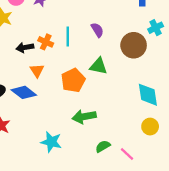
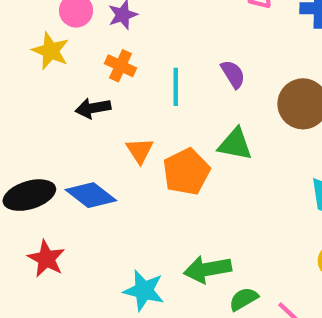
orange cross: (46, 42) -> (121, 66), moved
orange triangle: (37, 71) -> (140, 151), moved
green arrow: (84, 117) -> (208, 269), moved

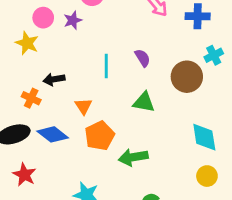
orange cross: (121, 66) -> (31, 98), moved
orange pentagon: (186, 172) -> (100, 136), moved
green arrow: (208, 269) -> (133, 157), moved

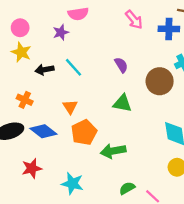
pink circle: (43, 18) -> (20, 28), moved
cyan line: (106, 66) -> (74, 67), moved, turned -42
black arrow: (54, 79) -> (44, 70), moved
red star: (24, 175) -> (32, 168), moved, turned 30

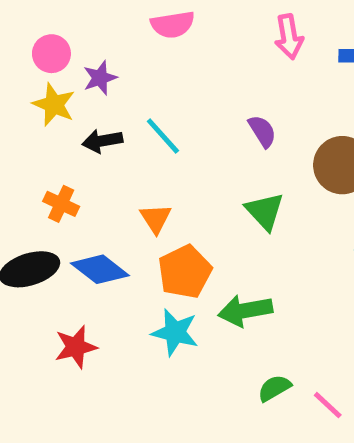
pink arrow: (134, 20) -> (289, 37), turned 30
purple star: (61, 32) -> (100, 78), moved
green triangle: (122, 103) -> (265, 211), turned 36
cyan star: (72, 184) -> (175, 332), moved

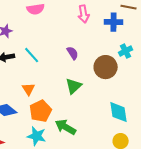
green triangle: (265, 211) -> (74, 86), turned 30
green arrow: (245, 311) -> (66, 127), turned 40

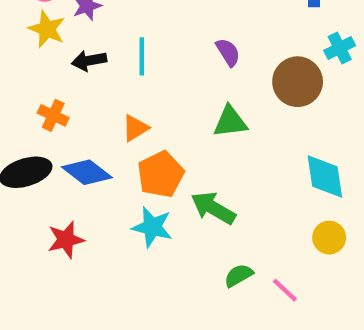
cyan line: (32, 55) -> (142, 56), turned 42
green triangle: (74, 86) -> (230, 122), turned 36
orange triangle: (29, 89) -> (135, 128), turned 32

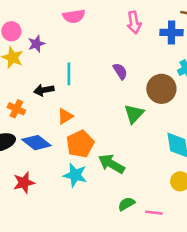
black arrow: (89, 61) -> (44, 90), moved
green triangle: (230, 122) -> (134, 114), moved, turned -40
pink line: (285, 290) -> (154, 213), turned -36

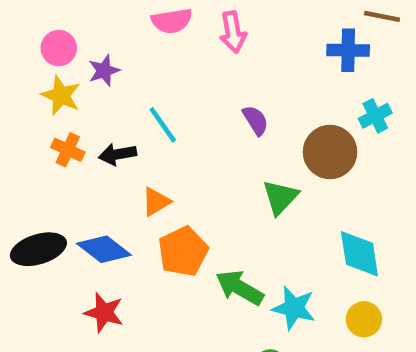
pink arrow: (134, 23) -> (233, 32), moved
cyan line: (69, 74) -> (163, 125), turned -35
orange cross: (16, 109) -> (68, 150), moved
cyan star: (75, 175) -> (294, 308), moved
red star: (24, 183) -> (104, 312), moved, turned 30

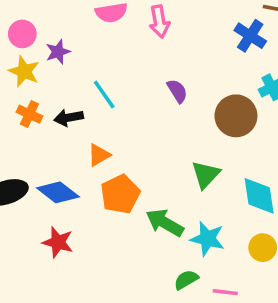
blue cross: (348, 50) -> (250, 36), turned 32
green triangle: (280, 197) -> (206, 175), moved

